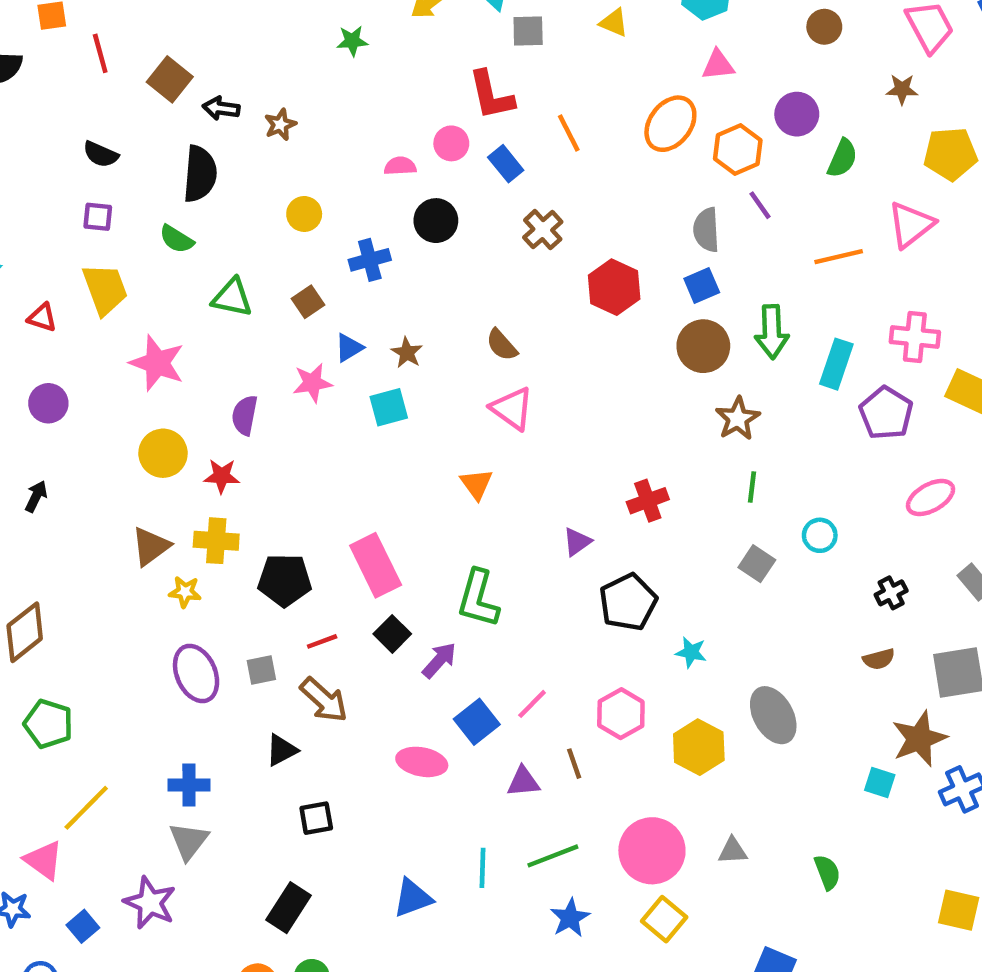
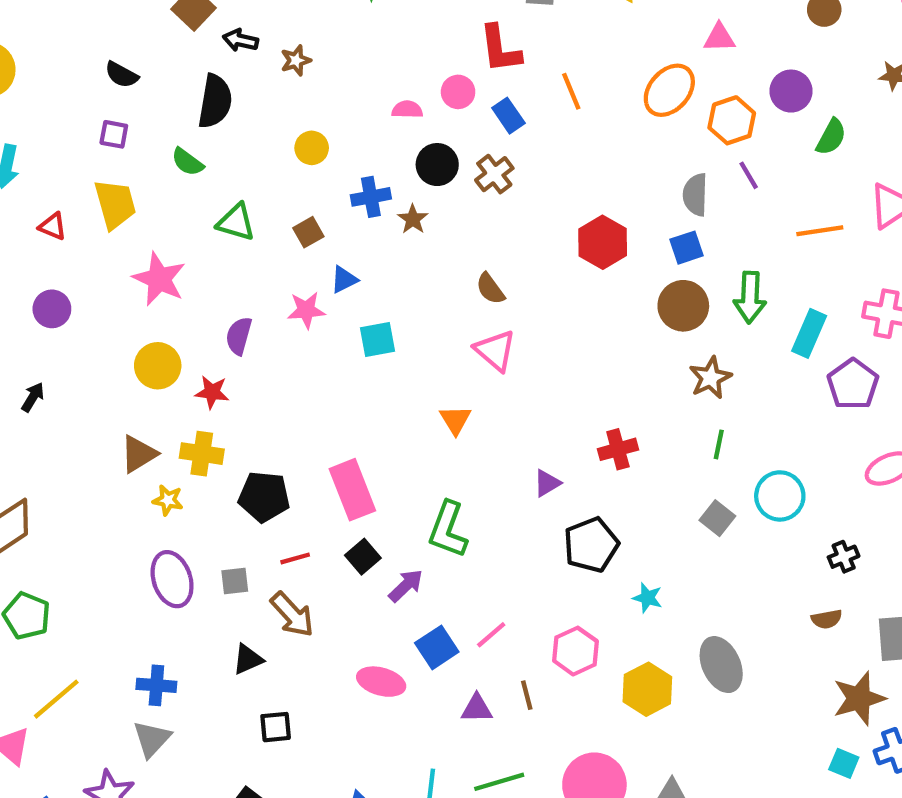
brown cross: (543, 230) -> (494, 174), moved
brown star: (407, 353) -> (413, 219), moved
cyan circle: (820, 535) -> (780, 496), size x1.5
cyan square: (880, 782) -> (844, 763), moved

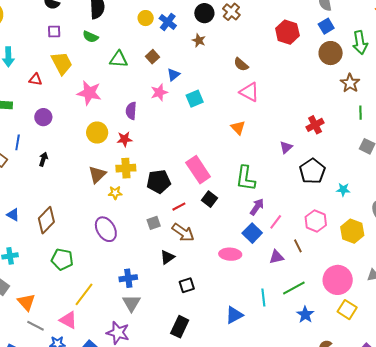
blue cross: (371, 197) -> (168, 22), moved, turned -30
purple ellipse: (172, 579) -> (106, 229), moved
purple arrow: (406, 586) -> (257, 207), moved

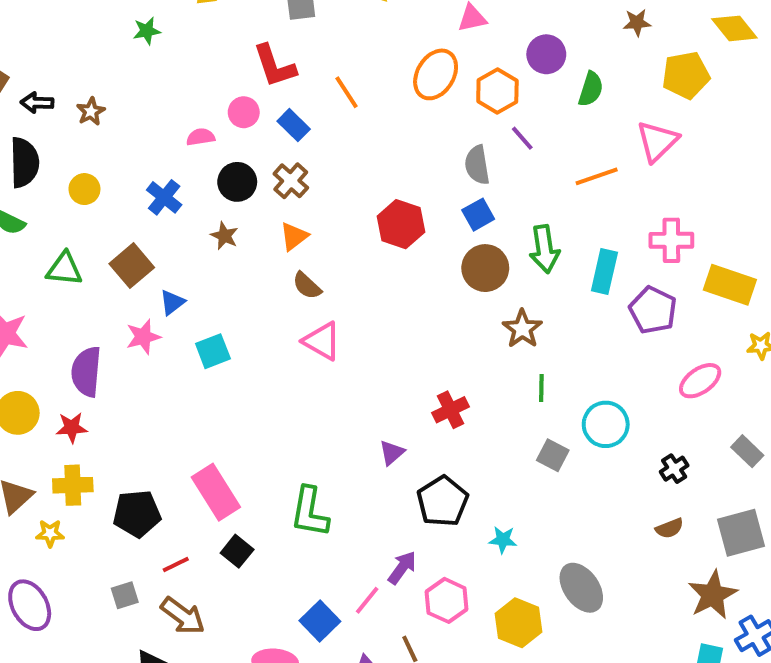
yellow circle: (146, 18) -> (84, 189), moved
brown square: (152, 57) -> (132, 266), size x1.5
purple semicircle: (131, 111) -> (86, 372), size x1.4
orange triangle: (238, 128) -> (294, 236), moved, turned 35
purple arrow: (257, 207) -> (402, 568), moved

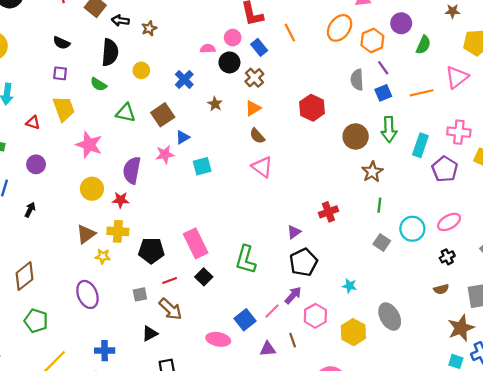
black circle: (237, 182) -> (229, 62), moved
blue square: (478, 215) -> (383, 93), moved
pink ellipse: (700, 381) -> (449, 222), moved
black pentagon: (442, 501) -> (303, 262), moved

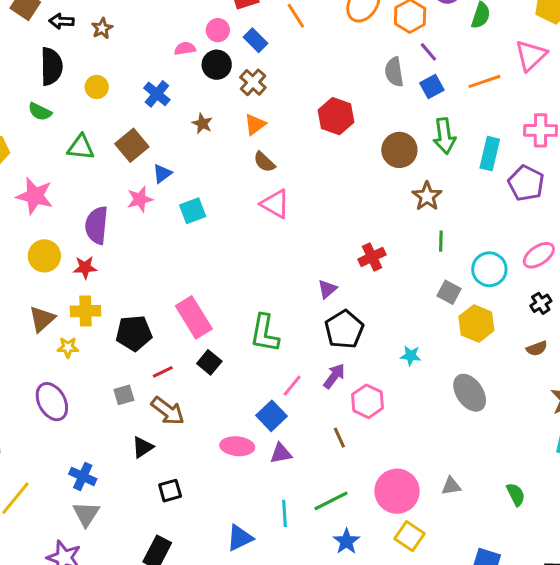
pink line: (272, 311) -> (292, 386), moved
yellow hexagon: (353, 332) -> (476, 324), moved
purple triangle: (268, 349) -> (281, 453), moved
blue cross: (105, 351) -> (83, 476), turned 30

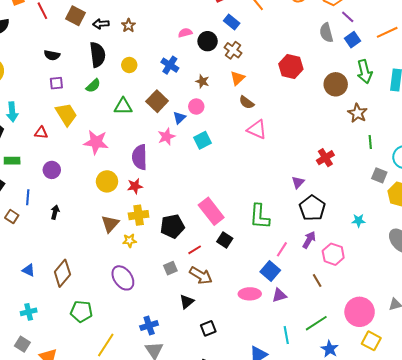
pink circle: (218, 30) -> (196, 107), moved
green semicircle: (40, 112) -> (93, 86), turned -63
blue cross: (83, 476) -> (149, 325), turned -36

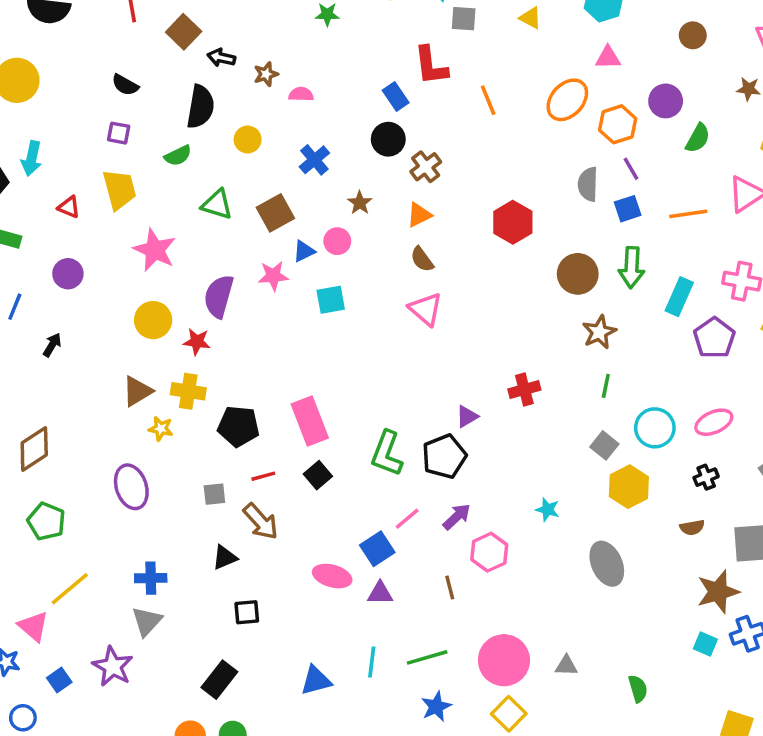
blue rectangle: (232, 22) -> (396, 97), moved
pink semicircle: (185, 33) -> (301, 94), moved
black pentagon: (312, 208) -> (444, 456), moved

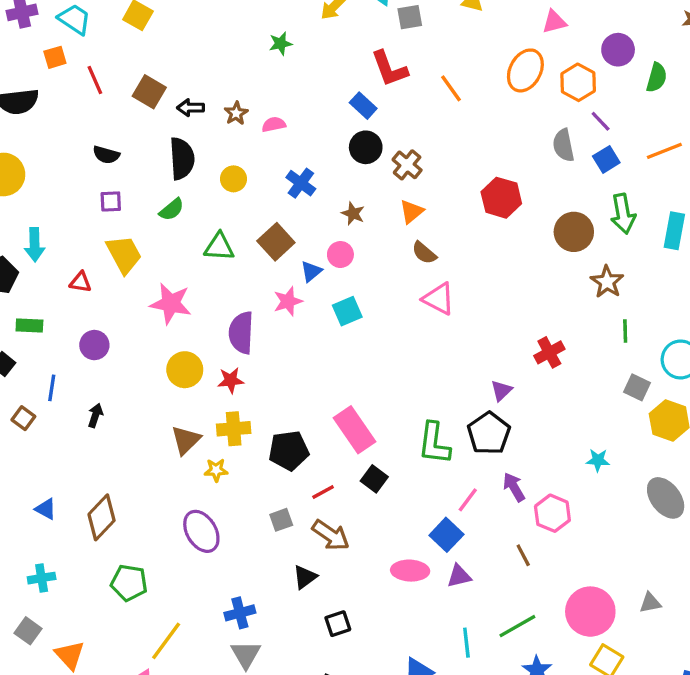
purple arrow: (457, 517) -> (514, 487), turned -64

